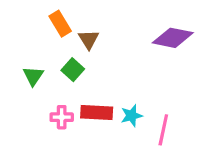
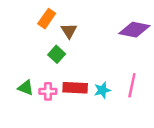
orange rectangle: (60, 24) -> (47, 19), turned 66
green triangle: (33, 76) -> (26, 88), moved, turned -42
pink line: (163, 130) -> (132, 85), moved

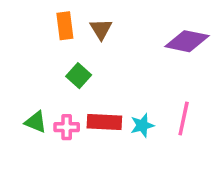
orange rectangle: (47, 19) -> (65, 26), turned -42
brown triangle: (69, 31) -> (101, 29), moved

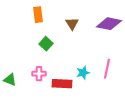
brown triangle: (101, 29) -> (72, 24), moved
green triangle: (36, 122) -> (10, 80), moved
red rectangle: (104, 122) -> (62, 84), moved

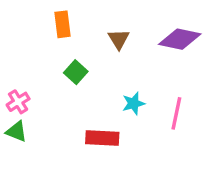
cyan star: (83, 73) -> (134, 103), moved
pink cross: (39, 74) -> (18, 102), moved, turned -32

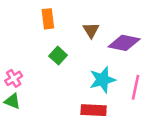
purple diamond: (180, 39) -> (124, 43), moved
cyan star: (134, 103) -> (102, 80), size x1.5
red rectangle: (102, 138) -> (94, 110), moved

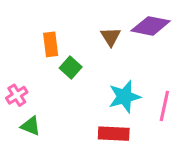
orange rectangle: (48, 19) -> (51, 44), moved
purple diamond: (124, 43) -> (151, 26), moved
green triangle: (12, 101) -> (31, 126), moved

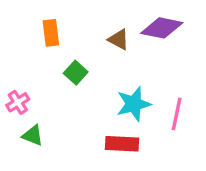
brown triangle: (111, 37) -> (119, 39), turned -30
orange rectangle: (51, 44) -> (51, 33), moved

